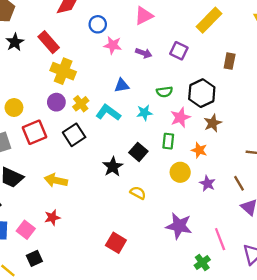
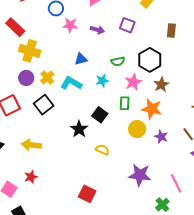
orange star: (199, 150) -> (152, 109), size x1.5

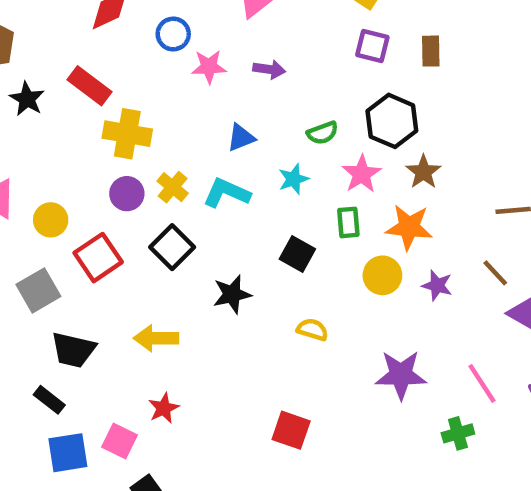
purple square: (127, 25) -> (372, 46), moved
black star: (79, 129) -> (232, 294), moved, turned 30
green cross: (162, 205) -> (458, 433), turned 32

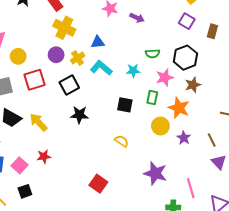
blue triangle: (241, 138) -> (98, 42), moved
black square: (297, 254) -> (125, 105), turned -35
black star: (232, 294) -> (79, 115), moved
yellow arrow: (156, 338) -> (39, 122), moved, turned 30

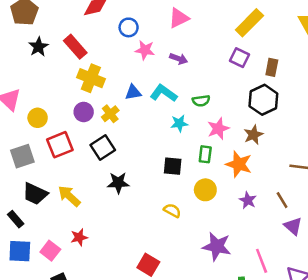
black hexagon: (185, 58) -> (263, 100), moved
cyan L-shape: (101, 68) -> (164, 93), moved
yellow circle: (160, 126) -> (205, 190), moved

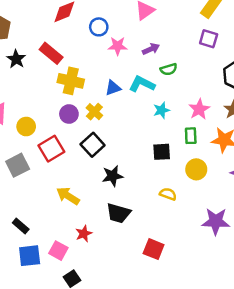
purple arrow: (179, 59) -> (151, 49), turned -35
green semicircle: (201, 101) -> (169, 69), moved
black trapezoid: (35, 194) -> (118, 213), moved

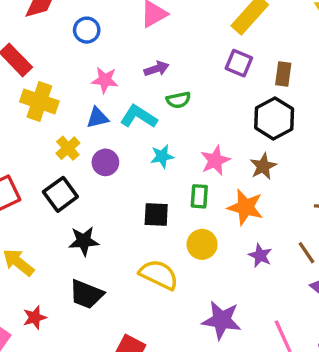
pink star: (118, 46) -> (105, 80), moved
purple circle: (69, 114) -> (105, 162), moved
yellow semicircle: (168, 194) -> (159, 275), size x1.6

